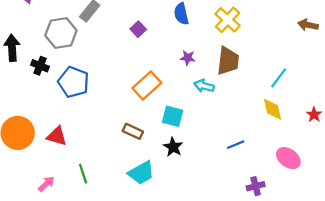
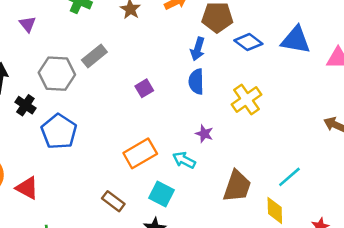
purple star: (188, 58) -> (204, 134), moved
brown trapezoid: (228, 61) -> (237, 186), moved
cyan arrow: (204, 86) -> (184, 160), moved

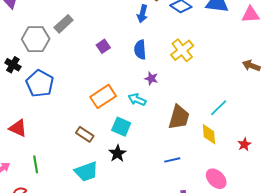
blue semicircle: (196, 82) -> (140, 50), moved

